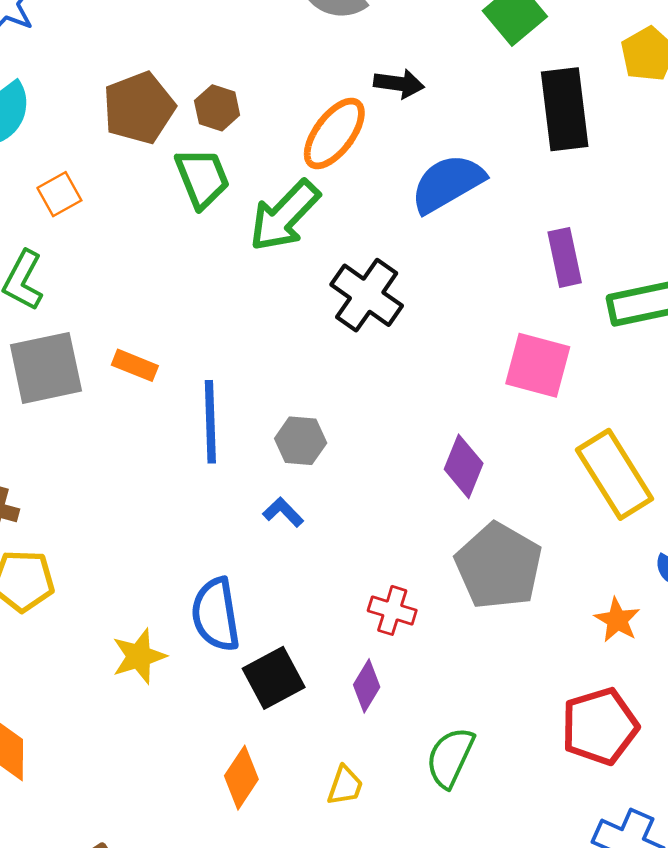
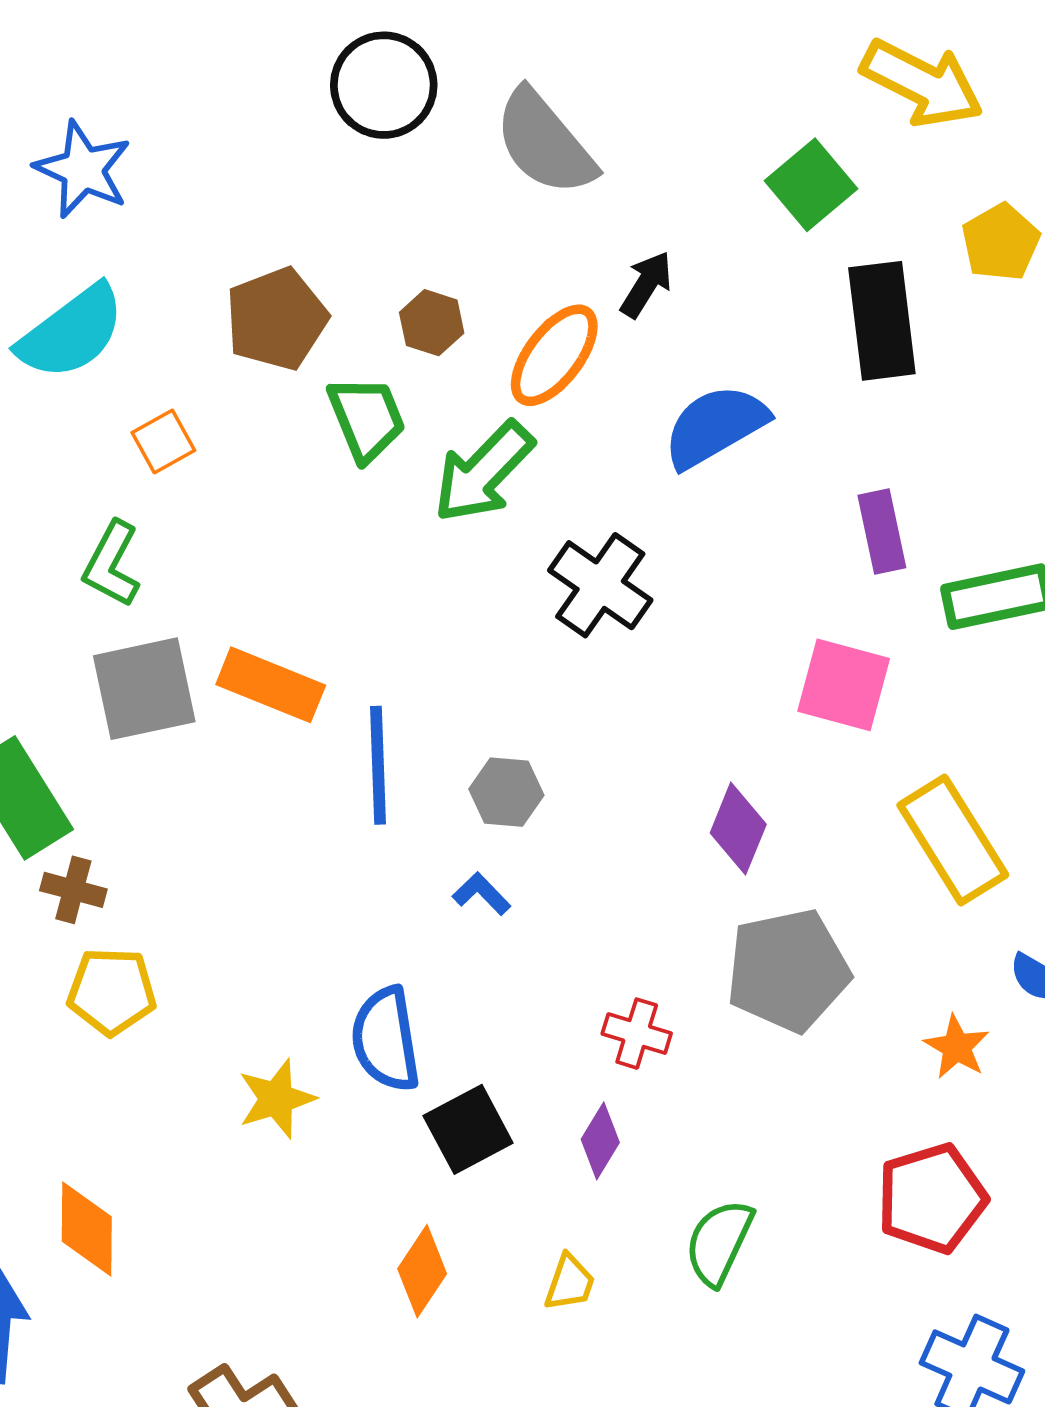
black arrow: (399, 84) -> (646, 284), turned -66
brown hexagon: (217, 108) -> (432, 323), moved
orange rectangle: (135, 365) -> (271, 685), size x1.6
gray pentagon: (499, 566) -> (788, 970), turned 30

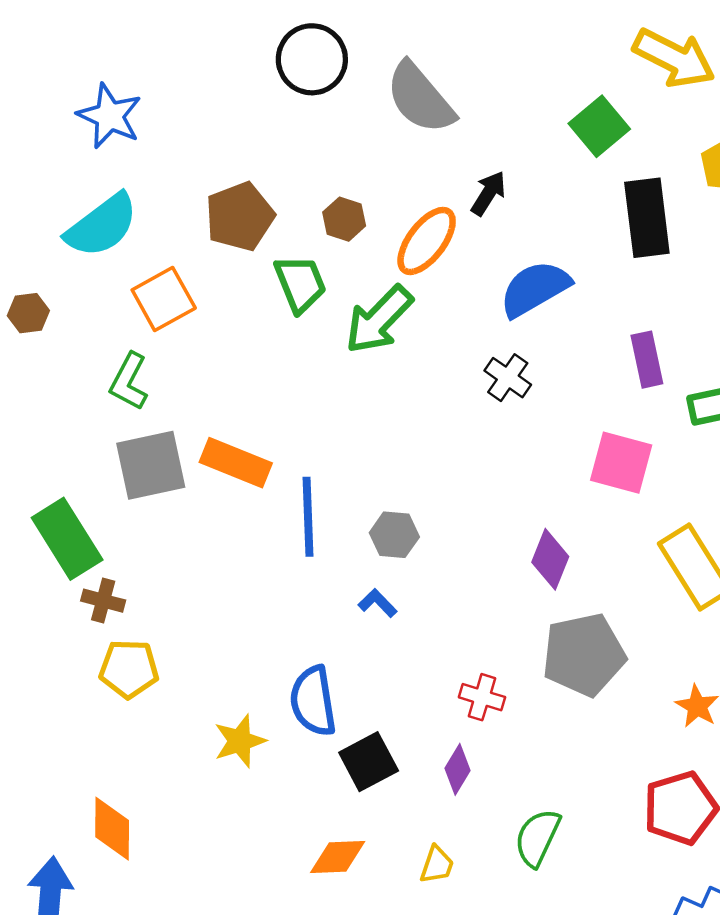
orange square: (163, 442) -> (164, 299), size x1.5
black cross: (600, 585) -> (508, 378), moved, size x0.7
orange diamond: (422, 1271) -> (338, 857), turned 54

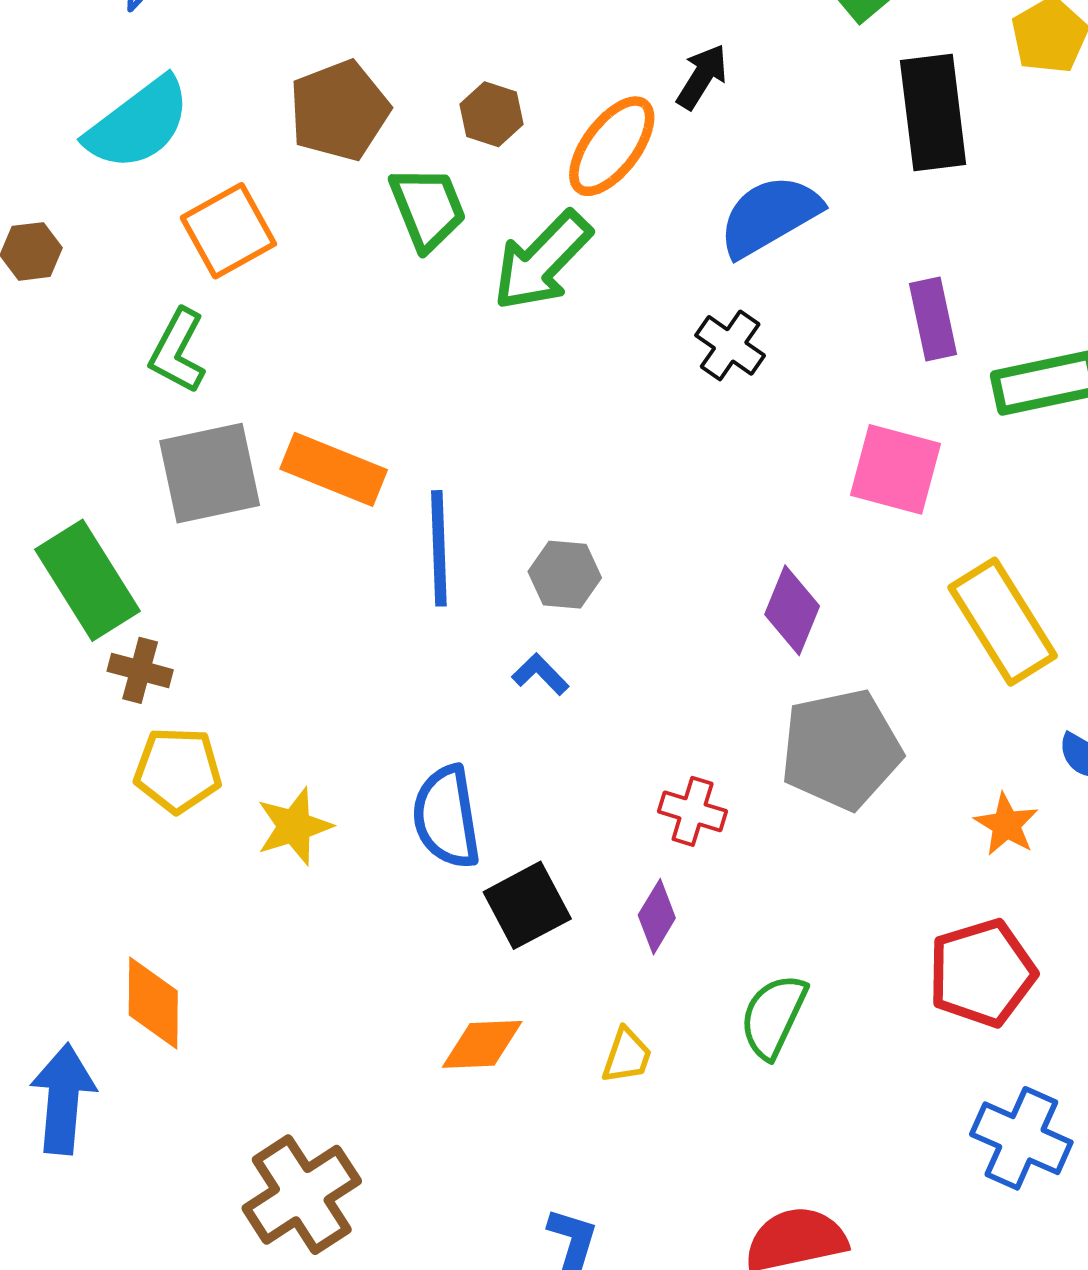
yellow star: (240, 741) -> (294, 826), moved

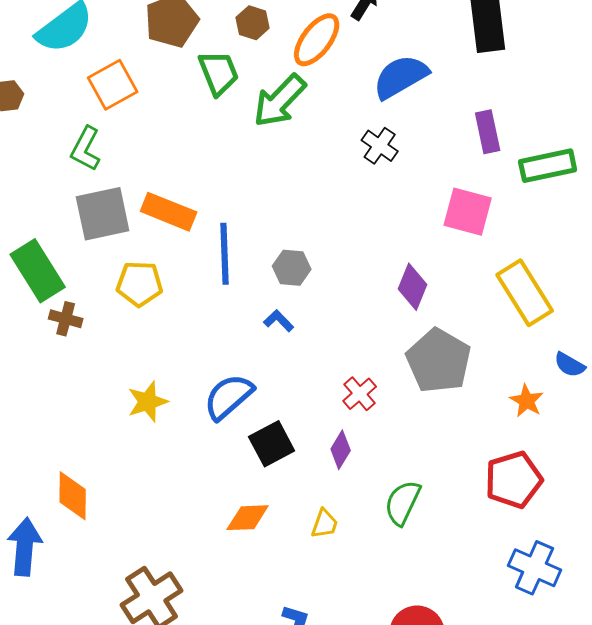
gray pentagon: (841, 749) -> (439, 361), turned -30
yellow pentagon: (178, 770) -> (140, 284), moved
red cross: (693, 811) -> (360, 394), turned 32
blue semicircle: (446, 817) -> (229, 397), turned 58

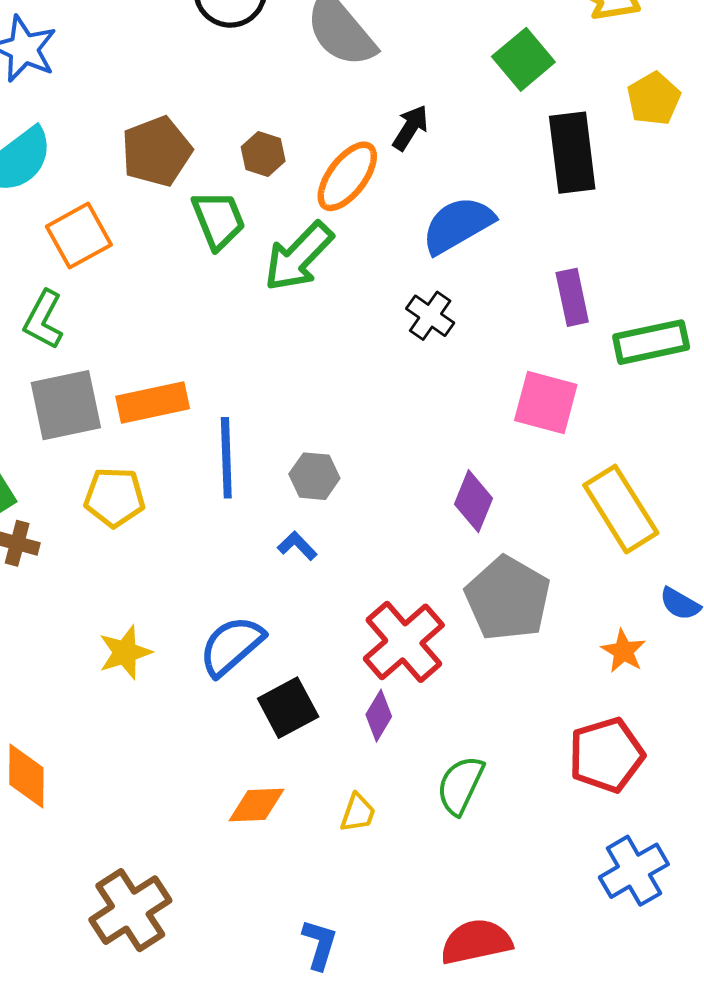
orange rectangle: (169, 212) -> (153, 403), turned -34
red cross: (360, 394) -> (404, 642), size x1.8
blue cross: (535, 568) -> (634, 871), turned 36

